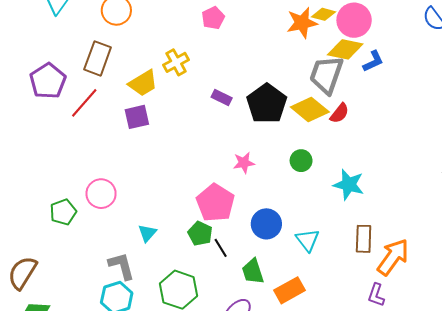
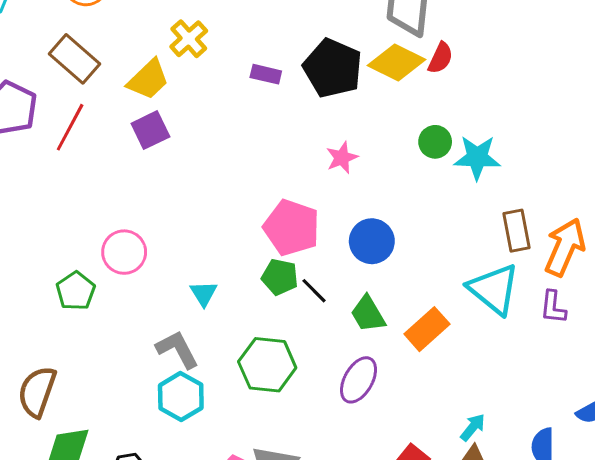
brown rectangle: (98, 58) -> (75, 59), turned -56
green circle: (301, 161) -> (435, 142), moved
pink star: (244, 163) -> (342, 158), moved
cyan triangle: (307, 240) -> (494, 289), moved, size x1.5

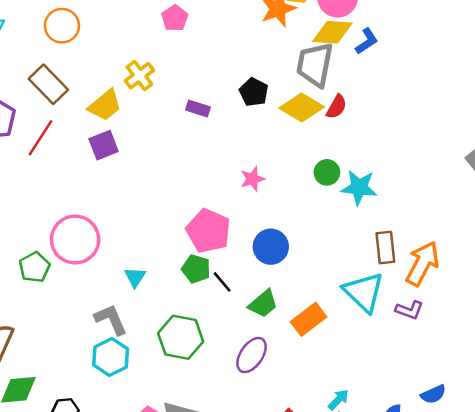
black pentagon: (333, 68) -> (254, 92), moved, size x0.6
pink circle: (124, 252) -> (75, 240), size x1.4
purple L-shape: (553, 307) -> (409, 310), turned -80
green trapezoid: (368, 314) -> (263, 304), turned -104

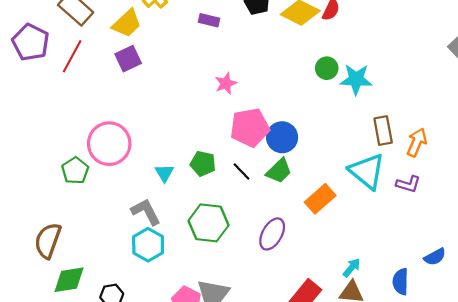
pink star: (253, 179) -> (226, 83), moved
pink pentagon: (208, 231) -> (250, 128), moved, turned -30
orange arrow: (422, 263) -> (417, 142), size x0.7
green pentagon: (196, 269) -> (203, 164), moved
green trapezoid: (263, 304) -> (279, 171), moved

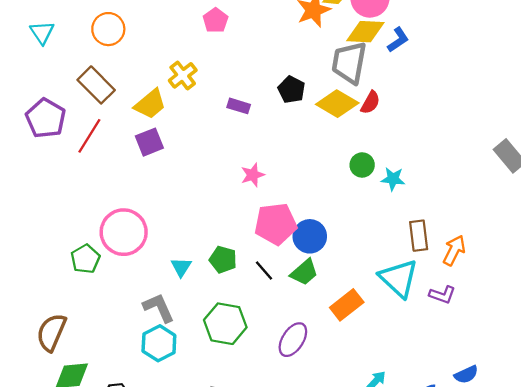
cyan star: (356, 79) -> (393, 179), size x0.7

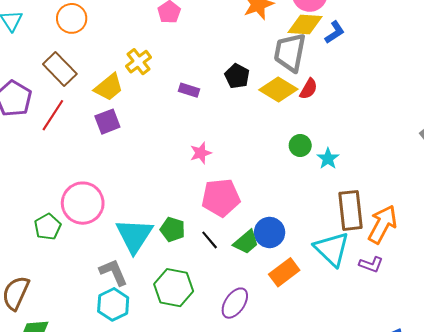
cyan star: (393, 179) -> (328, 159), turned 30
blue circle: (310, 236) -> (270, 232), moved
brown rectangle: (419, 236) -> (351, 210), size x1.4
orange arrow: (454, 250) -> (382, 224), size x1.4
cyan triangle: (181, 267) -> (134, 236), size x2.0

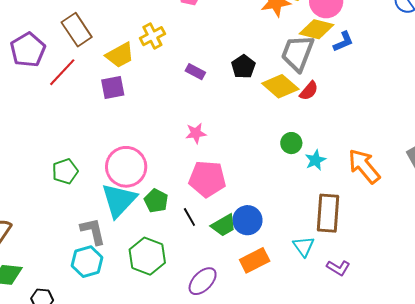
pink circle: (83, 203) -> (126, 167), moved
orange arrow: (382, 224) -> (364, 166), moved, turned -78
green pentagon: (48, 227) -> (65, 171), moved
cyan triangle: (332, 249) -> (304, 246), size x0.6

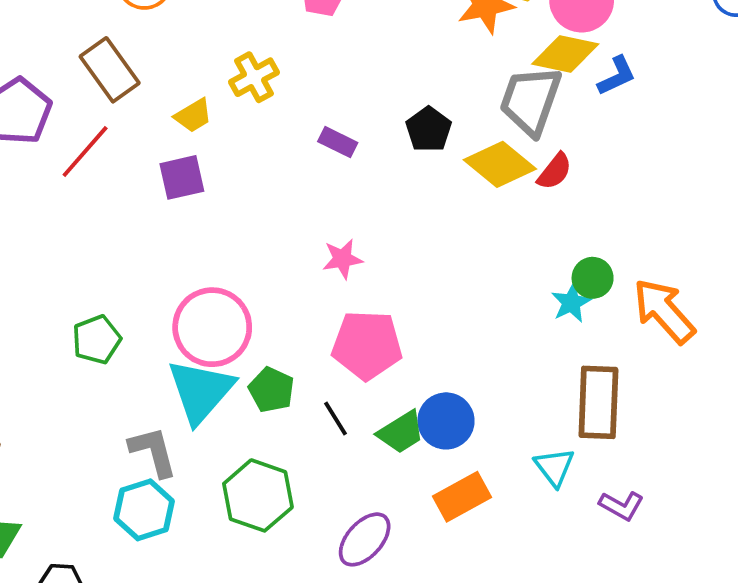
yellow trapezoid: (120, 55) -> (193, 116), size x0.7
green circle: (291, 143) -> (593, 278), moved

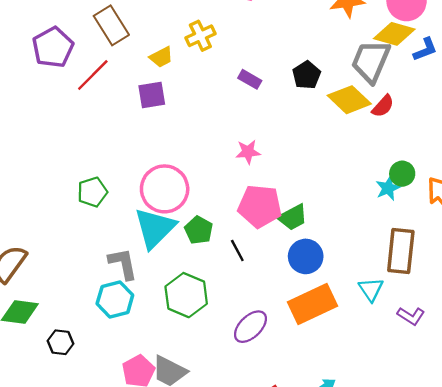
green trapezoid: (401, 432) -> (293, 217), moved
orange rectangle: (462, 497) -> (313, 304), size x1.4

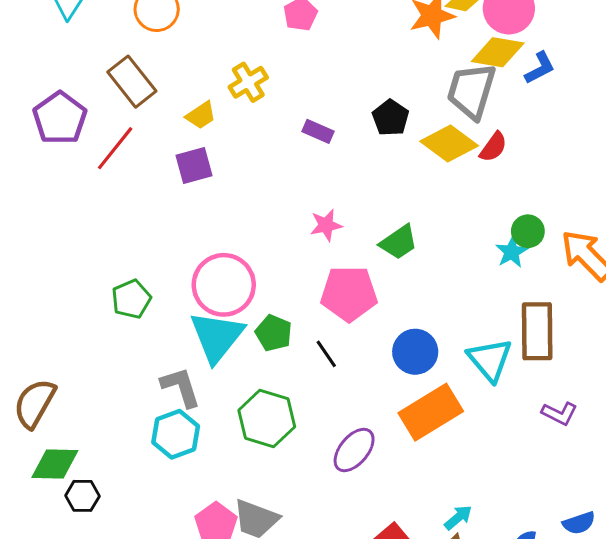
green trapezoid: (293, 217) -> (399, 242), moved
cyan triangle: (371, 289) -> (490, 360), moved, size x1.4
black hexagon: (61, 342) -> (82, 496), moved

